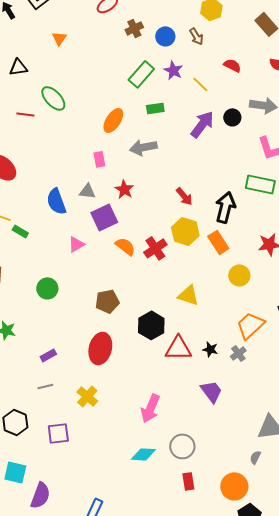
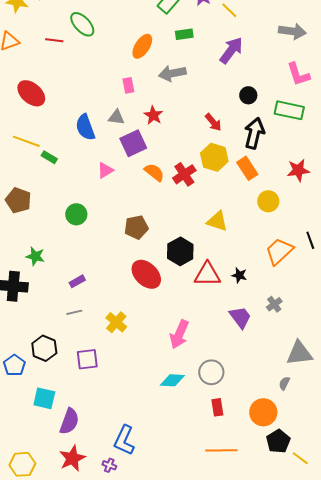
black circle: (232, 117) -> (248, 95), moved
red ellipse: (100, 348) -> (146, 274), moved, turned -60
gray cross: (238, 353) -> (274, 304), moved

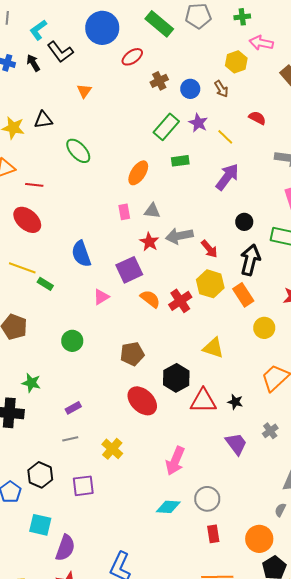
red line: (54, 40) -> (34, 185), moved
gray arrow: (172, 73) -> (179, 236), moved
gray triangle: (116, 117) -> (152, 211), moved

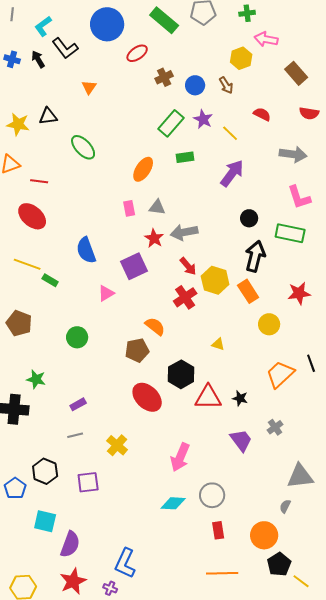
red arrow: (209, 249) -> (188, 266), moved
orange semicircle: (150, 299) -> (155, 326), moved
yellow triangle: (213, 348) -> (218, 344), size x0.6

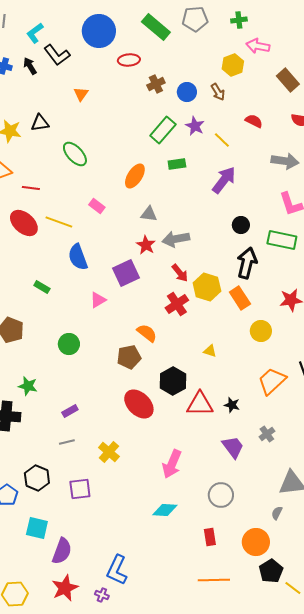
red ellipse: (137, 53) -> (129, 60), turned 30
pink rectangle: (129, 208) -> (97, 206), moved, turned -42
yellow line: (27, 264) -> (59, 222), moved
gray circle: (212, 495) -> (221, 495), moved

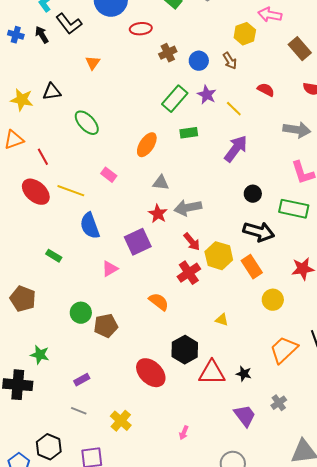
red line: (31, 188) -> (43, 157), turned 54
black arrow: (247, 263) -> (259, 232), turned 92
brown pentagon: (129, 357) -> (106, 326), moved
gray line: (67, 442) -> (79, 411), turned 35
pink arrow: (172, 464) -> (184, 433), size x0.5

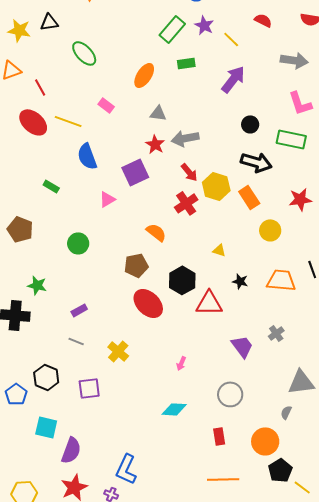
brown pentagon: (106, 326) -> (136, 265), moved
orange trapezoid: (284, 350) -> (281, 280), turned 48
black star: (244, 374) -> (240, 281), moved

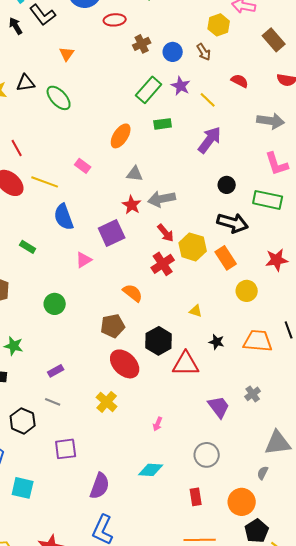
green ellipse: (84, 53) -> (59, 98), moved
yellow cross: (118, 351) -> (107, 402), moved
black hexagon: (46, 377) -> (23, 421), moved
purple semicircle: (71, 450) -> (100, 486), moved

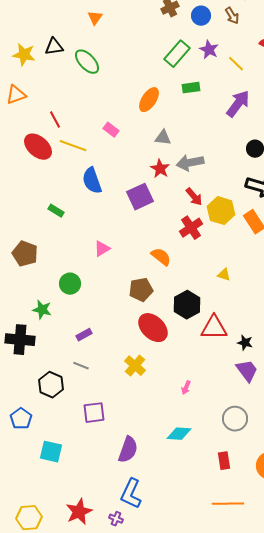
red line: (17, 148) -> (55, 120), moved
pink triangle: (84, 260) -> (102, 249), moved
green circle: (55, 304) -> (70, 284), moved
black star: (217, 342) -> (245, 343), moved

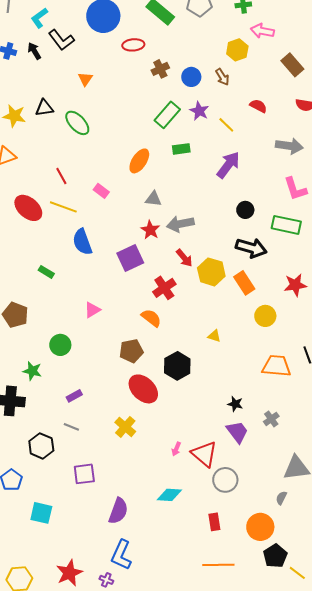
red line: (55, 120) -> (61, 176), moved
red cross: (191, 228) -> (164, 288), moved
red triangle: (214, 328) -> (204, 454), moved, turned 40

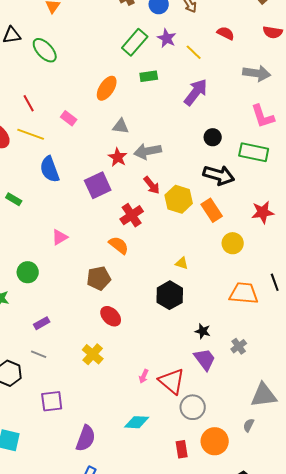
black hexagon: (177, 366) -> (170, 295), moved
red ellipse: (143, 389) -> (111, 316), size x0.7
orange circle: (260, 527) -> (215, 441), moved

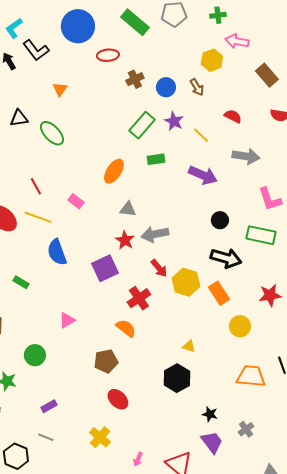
gray arrow: (257, 73) -> (246, 156), moved
purple arrow: (196, 92) -> (203, 175), turned 76
pink arrow: (144, 376) -> (138, 459), moved

